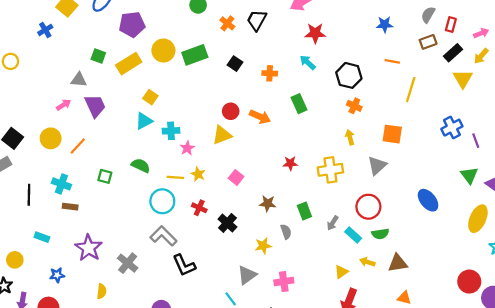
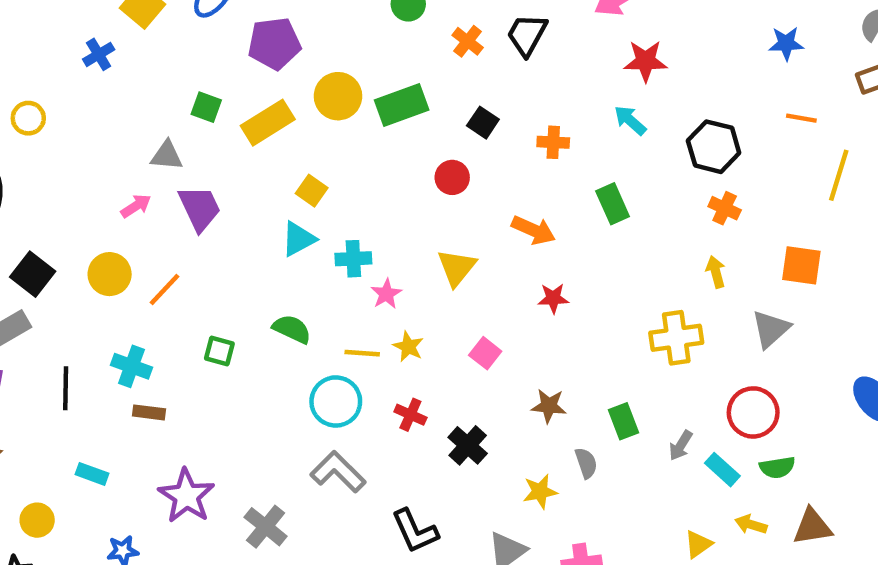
red circle: (231, 111) -> (452, 177), moved
yellow triangle: (222, 135) -> (457, 267), turned -30
red star: (290, 163) -> (553, 298), moved
black L-shape: (184, 265) -> (415, 531), moved

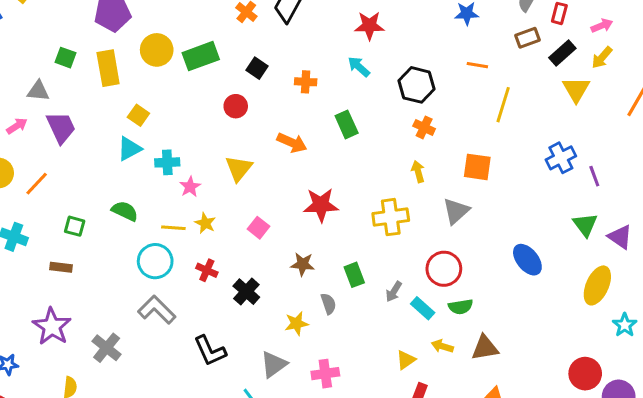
yellow rectangle: (268, 123) -> (108, 68), turned -68
red star: (553, 298) -> (321, 205), moved, size x1.6
brown rectangle: (149, 412) -> (61, 267), moved

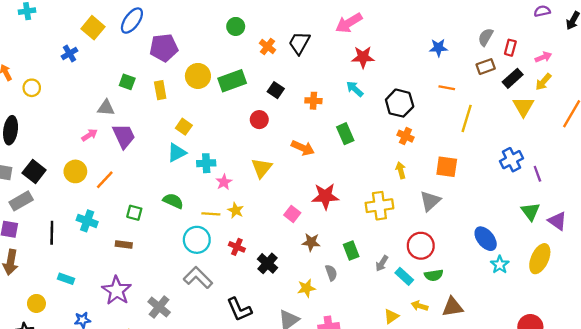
yellow rectangle: (108, 68) -> (160, 90), size x0.7
pink square: (258, 228) -> (292, 214), moved
cyan star: (625, 325) -> (500, 265), moved

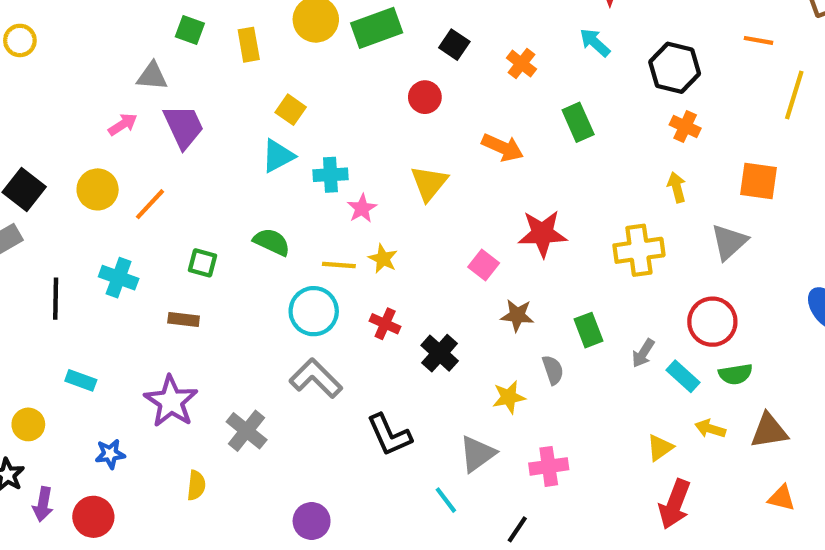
orange cross: (313, 101) -> (521, 64), turned 35

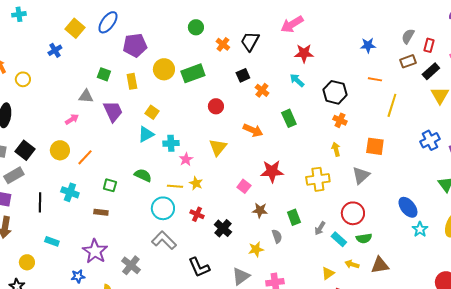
black square: (454, 45) -> (243, 75), moved, turned 32
purple trapezoid: (184, 126) -> (113, 111), moved
blue star: (110, 454) -> (78, 276), moved

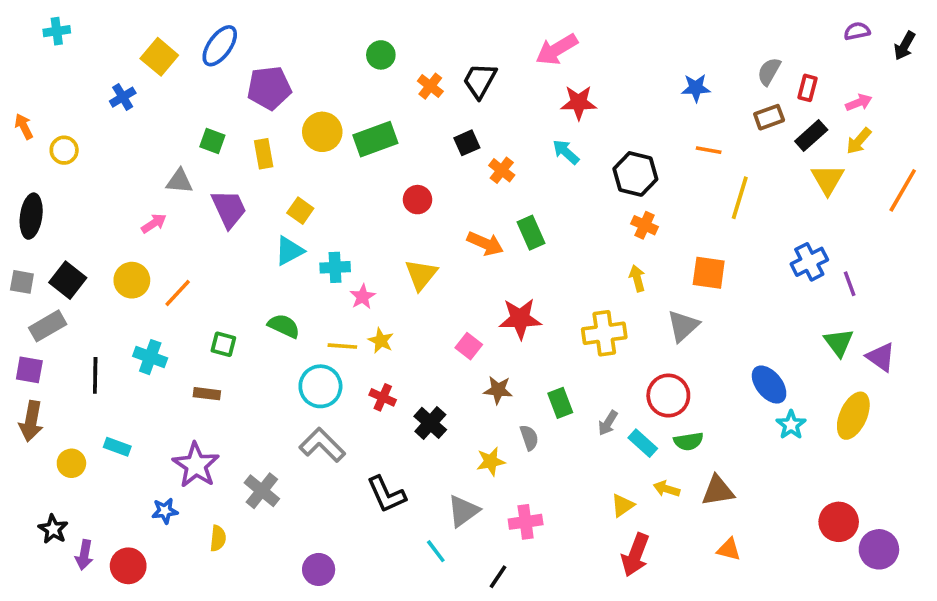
green rectangle: (289, 118) -> (531, 233), moved
yellow circle: (27, 262) -> (71, 463), moved

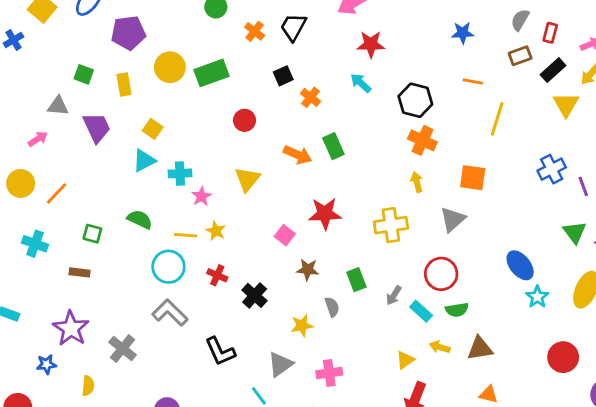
orange cross: (645, 225) -> (422, 140), size x1.4
red circle: (839, 522) -> (563, 357), moved

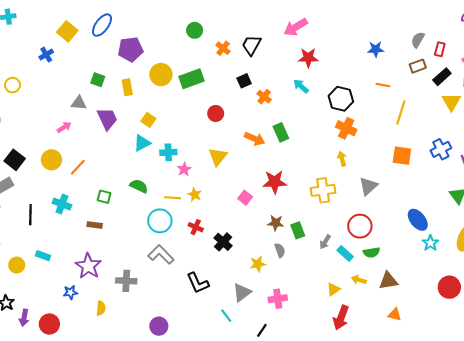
orange square: (473, 178) -> (402, 156), moved
brown star: (308, 270) -> (276, 223), moved
gray cross: (123, 349) -> (126, 281), turned -36

